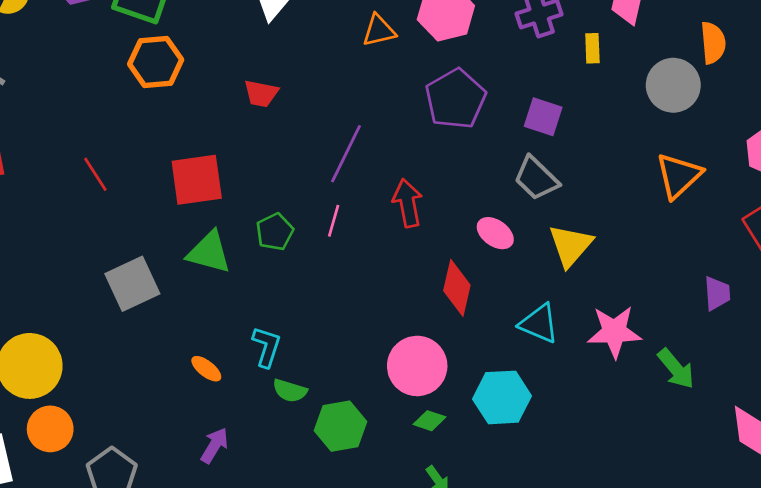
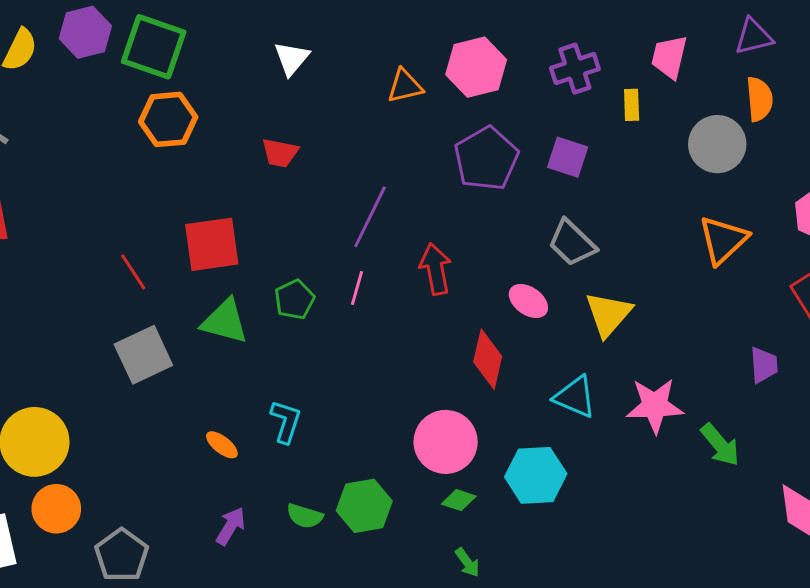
purple square: (543, 117) -> (568, 157), moved
red line: (95, 174) -> (133, 272), moved
green semicircle: (290, 391) -> (305, 516), moved

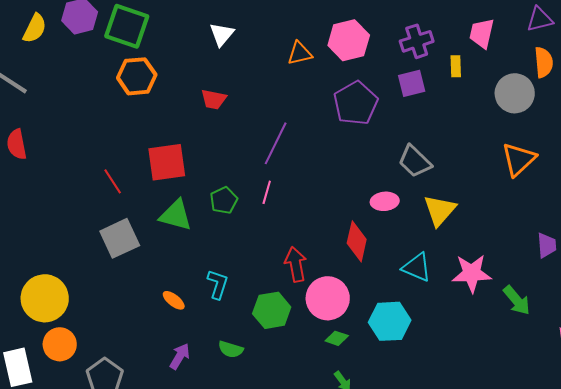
purple square: (568, 157) -> (412, 83), moved, turned -32
red arrow: (435, 269) -> (296, 264), moved
pink ellipse: (528, 301) -> (385, 201), turned -40
green hexagon: (364, 506) -> (272, 310), moved

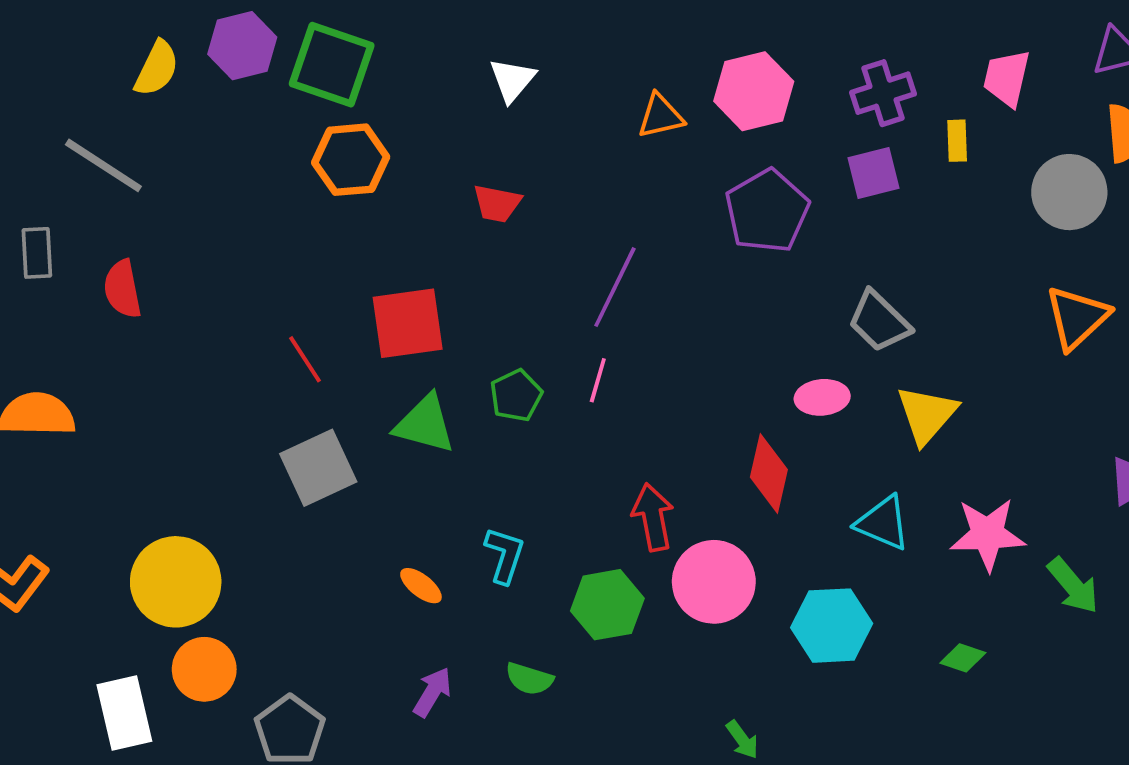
green diamond: (337, 338) -> (963, 658), moved

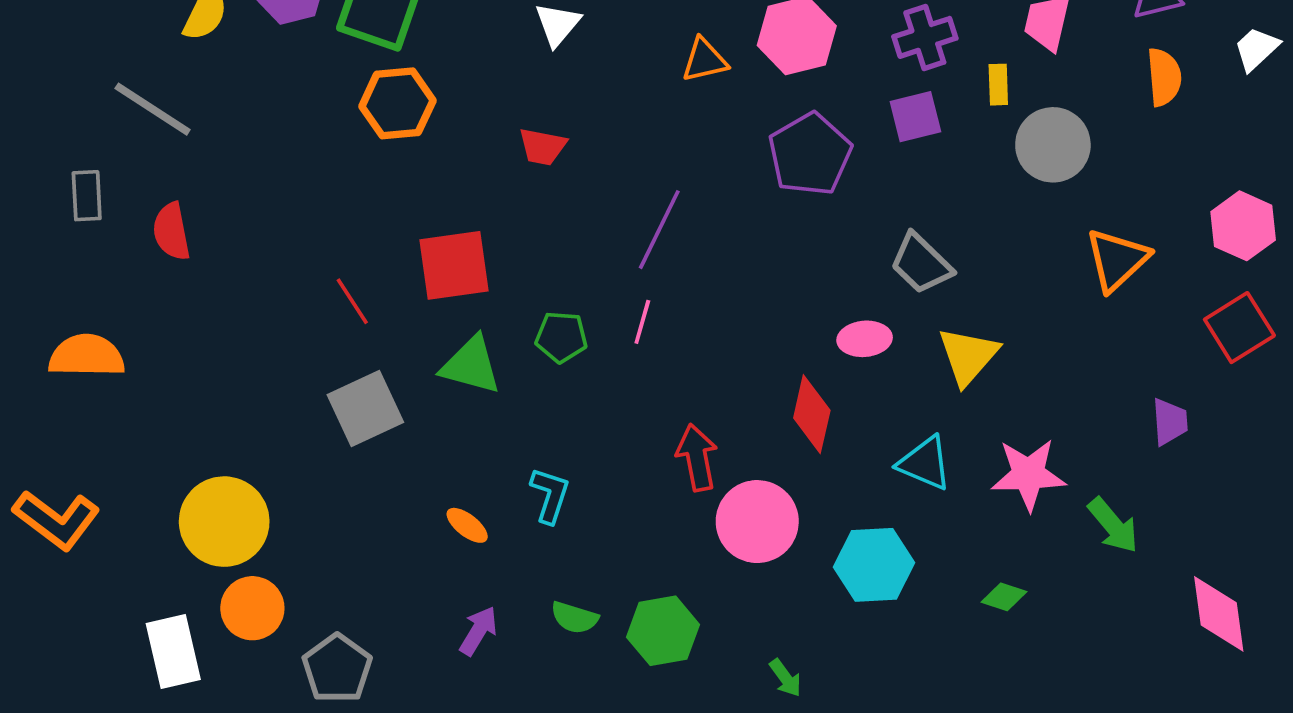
gray circle: (1069, 192) -> (1053, 145), moved
green pentagon: (516, 395) -> (561, 337), turned 30
green hexagon: (607, 605) -> (663, 631), moved

